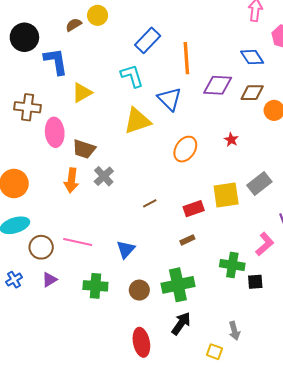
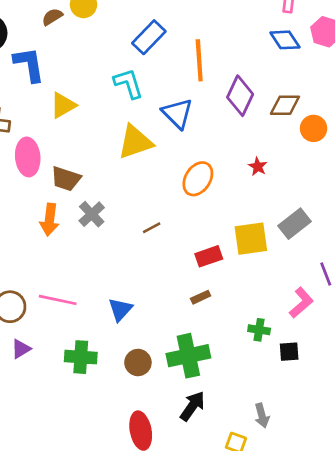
blue diamond: (252, 57) -> (285, 40), moved
purple diamond: (218, 85) -> (240, 96), turned -68
brown line: (150, 203) -> (152, 228), moved
green cross: (232, 265) -> (259, 330), size x0.7

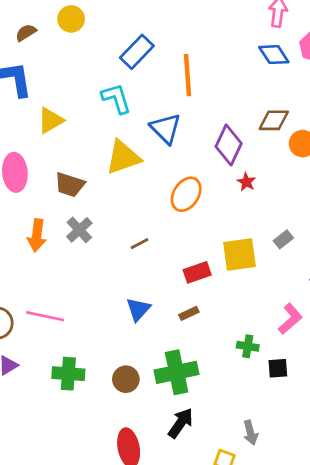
brown semicircle: (52, 17) -> (26, 33), moved
purple diamond: (240, 96) -> (229, 145), moved
brown trapezoid: (66, 179) -> (70, 185), moved
gray rectangle: (294, 224) -> (283, 239), size x0.6
blue triangle: (120, 309) -> (138, 309), moved

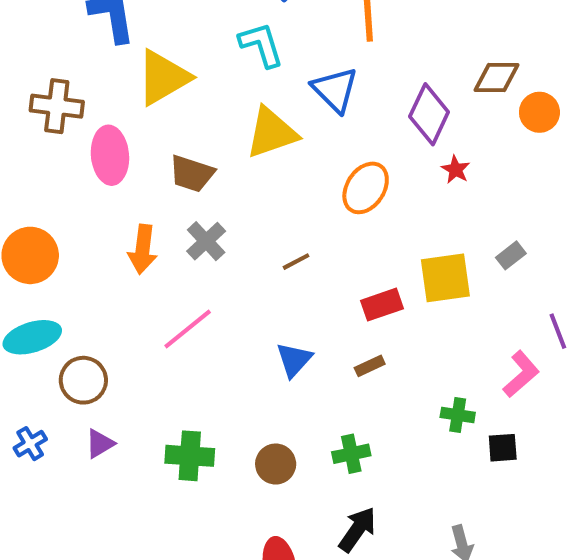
yellow triangle: (51, 120) -> (163, 77), size x1.4
pink line: (45, 316) -> (188, 329), moved, turned -51
green cross: (177, 372) -> (351, 454), size x0.6

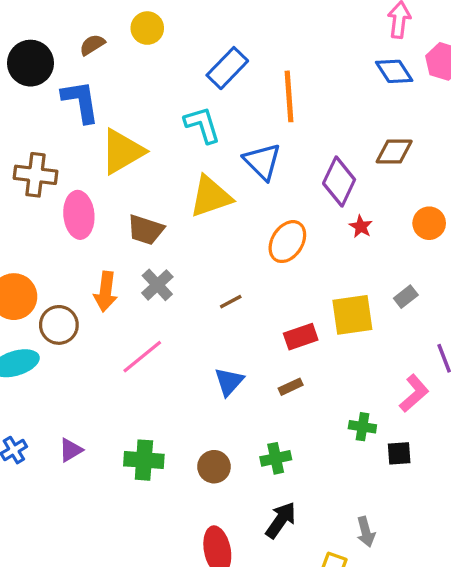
orange circle: (539, 112) -> (429, 223), moved
brown circle: (83, 380) -> (59, 325), moved

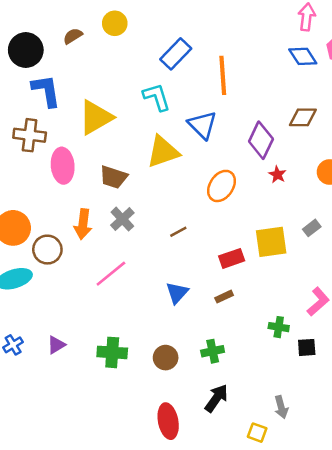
blue L-shape: (81, 101) -> (46, 91), moved

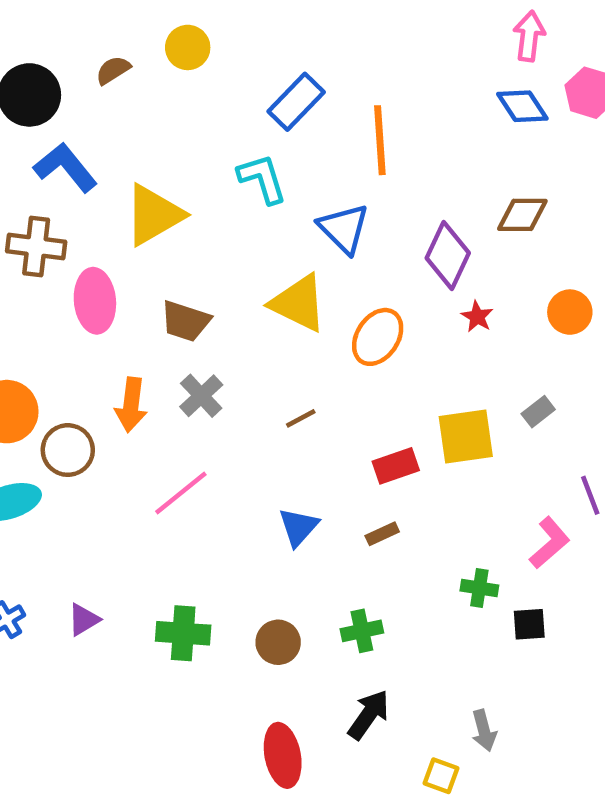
blue L-shape: (46, 91) -> (66, 167), turned -30
yellow triangle: (163, 152) -> (298, 303), moved, turned 45

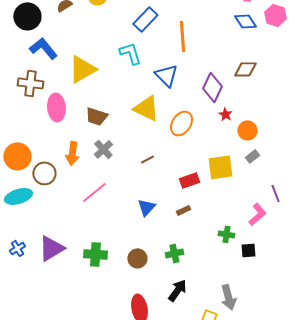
orange circle: (570, 312) -> (247, 130), moved
purple triangle: (84, 620) -> (51, 248), size x1.8
gray arrow: (484, 730) -> (228, 297), size x1.4

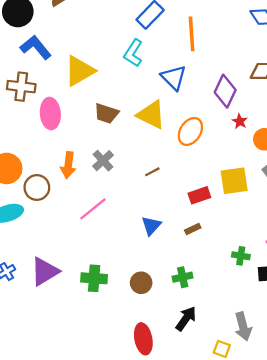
cyan L-shape: (130, 53) -> (133, 53), turned -130
brown trapezoid: (96, 116) -> (106, 114), moved

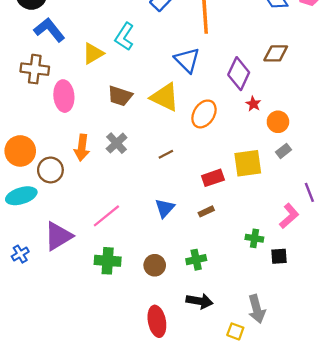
cyan L-shape: (133, 53) -> (124, 37), moved
yellow triangle: (79, 71) -> (93, 53), size x0.7
pink line: (93, 209) -> (106, 216), moved
purple triangle: (45, 272) -> (58, 236), moved
black arrow: (186, 319) -> (200, 301), turned 65

